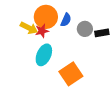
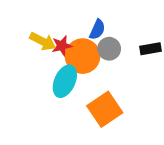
orange circle: (46, 17) -> (83, 56), moved
gray circle: (85, 29) -> (109, 49), moved

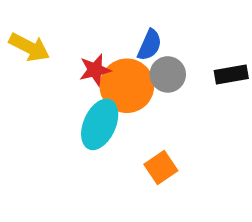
yellow arrow: (43, 41) -> (29, 47), moved
orange square: (105, 109) -> (161, 167), size x0.6

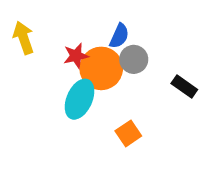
yellow arrow: (29, 47) -> (23, 38), turned -136
black rectangle: (231, 74) -> (184, 86), moved, turned 45

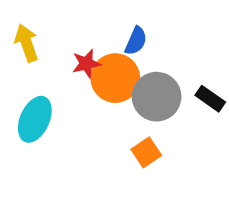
gray circle: (134, 59) -> (157, 97), moved, size x1.5
cyan ellipse: (80, 99) -> (35, 119), moved

